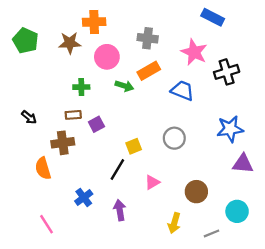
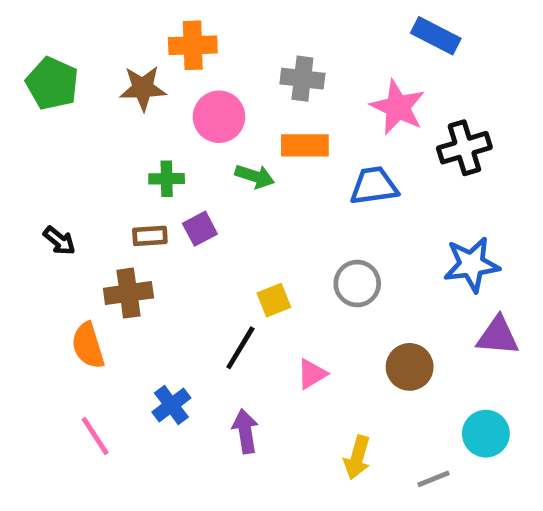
orange rectangle: (149, 71) -> (305, 145), turned 30
blue trapezoid: (182, 91) -> (374, 186), turned -30
purple square: (96, 124) -> (200, 229), moved
brown circle: (196, 192) -> (410, 367), moved
pink line: (46, 224) -> (95, 436), moved

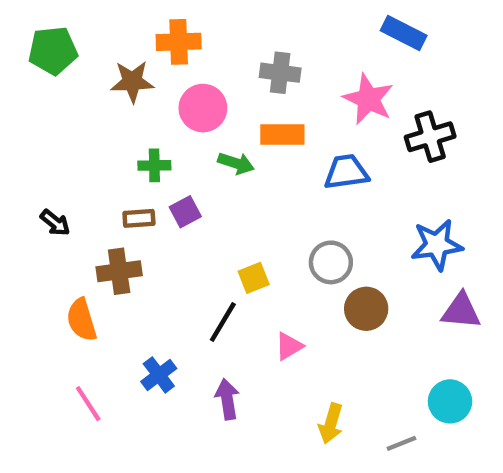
green pentagon: (52, 83) -> (53, 51), moved, turned -30
brown circle: (410, 367) -> (366, 309), moved

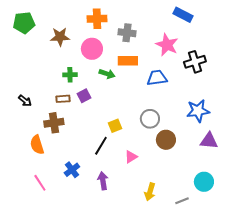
orange cross: (179, 42) -> (97, 19), moved

